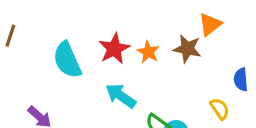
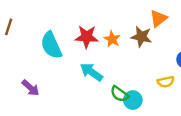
red star: (114, 49) -> (87, 37), turned 30
yellow semicircle: (220, 109) -> (166, 82), turned 112

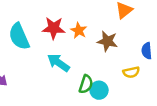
brown star: (141, 37) -> (107, 41), moved
green semicircle: (119, 94) -> (86, 84), turned -108

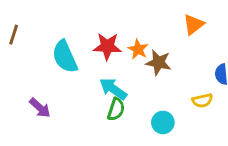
brown star: (107, 41) -> (158, 62), moved
green semicircle: (86, 84) -> (116, 109), moved

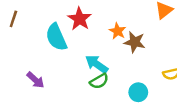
red star: (107, 46) -> (80, 19), moved, turned 30
green semicircle: (116, 109) -> (99, 81), turned 42

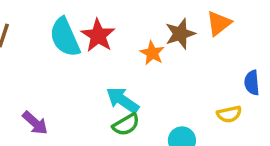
cyan semicircle: (56, 37) -> (65, 37), moved
brown star: (135, 42) -> (180, 34), moved, turned -30

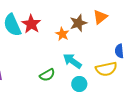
cyan arrow: (123, 100) -> (72, 61), moved
yellow semicircle: (229, 114) -> (106, 69), size x1.5

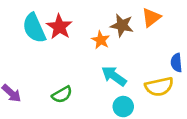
brown star: (78, 23) -> (122, 25), turned 30
green semicircle: (47, 75) -> (62, 95), moved

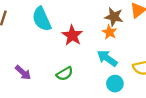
red star: (59, 27) -> (72, 35), moved
orange star: (101, 40) -> (109, 32), moved

